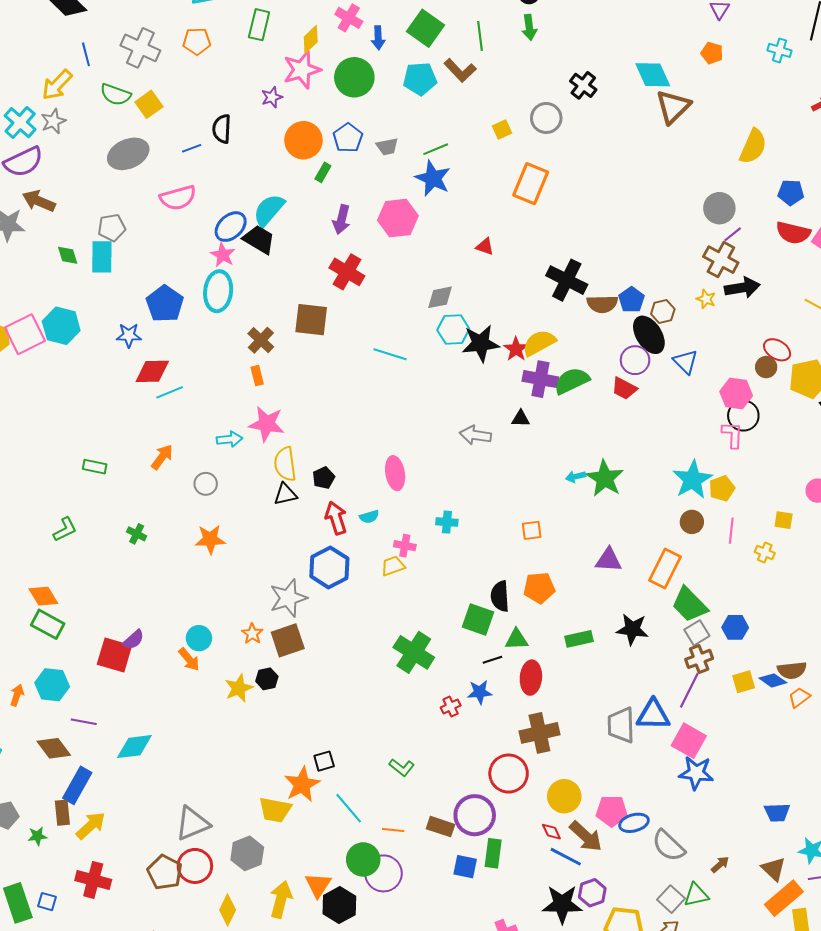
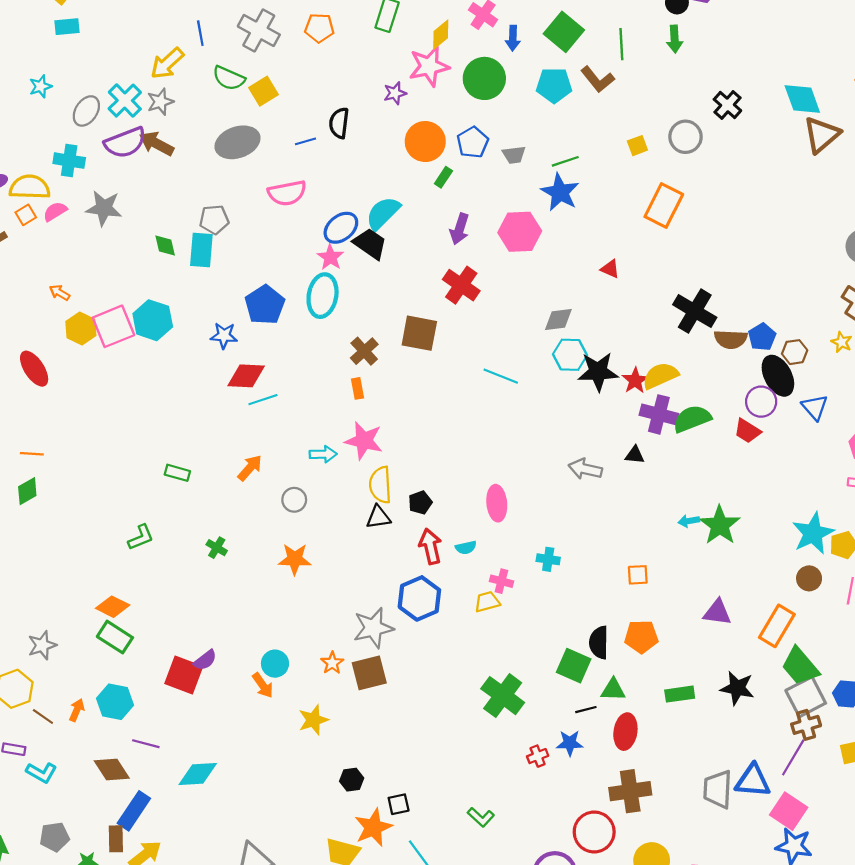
brown arrow: (39, 201) -> (157, 144), moved
orange diamond: (43, 596) -> (113, 607), turned -36
gray square: (697, 633) -> (806, 697), size x1.5
black hexagon: (267, 679) -> (352, 780), moved

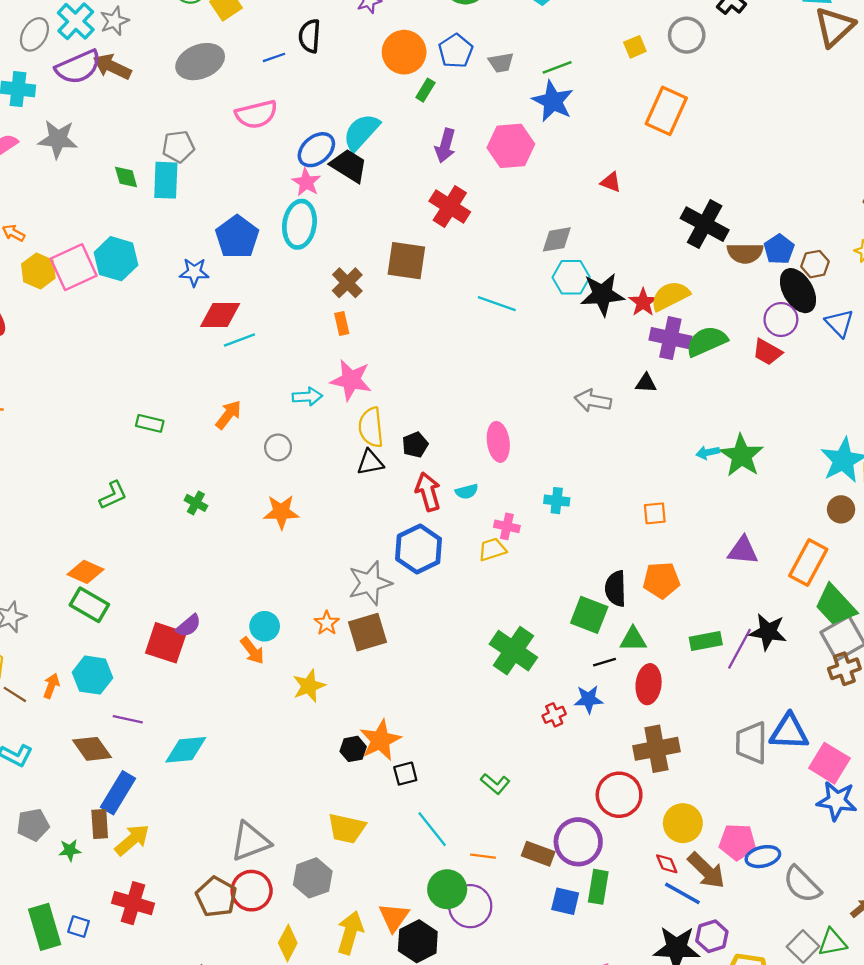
purple line: (793, 757) -> (740, 649), moved
orange star: (373, 827) -> (380, 740), moved

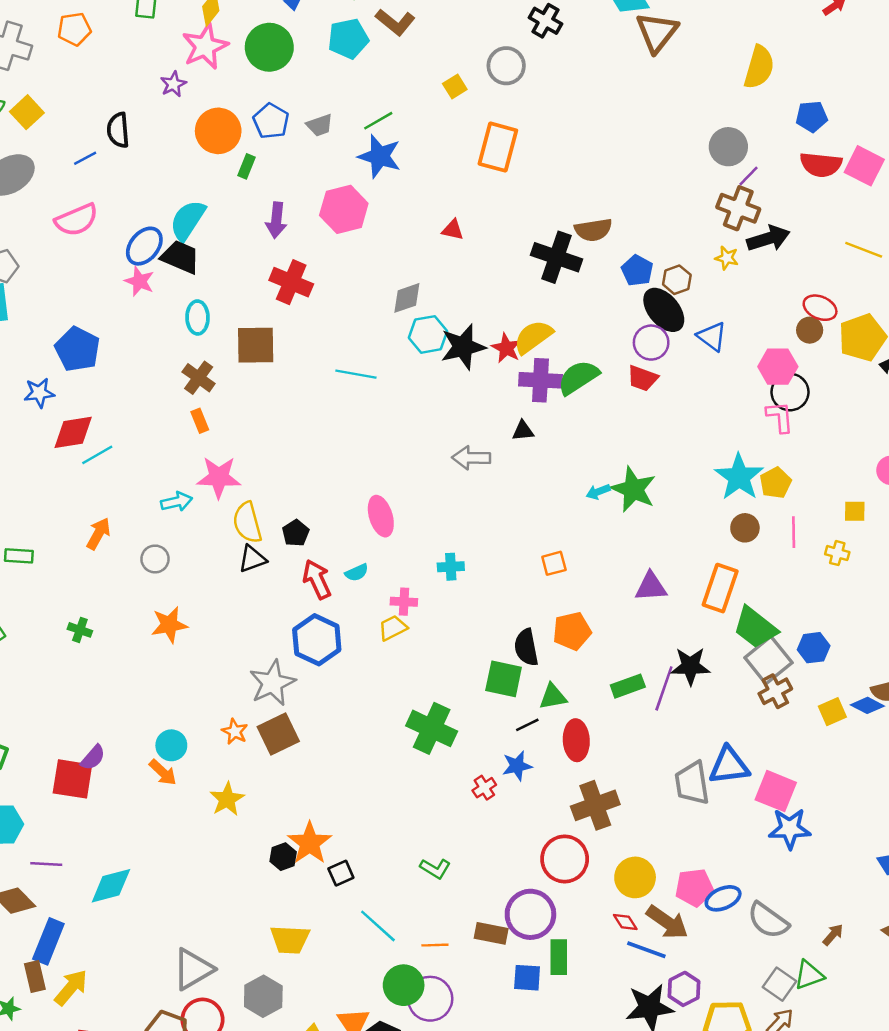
cyan ellipse: (299, 224) -> (198, 317), moved, size x0.7
brown semicircle: (745, 253) -> (593, 230), moved

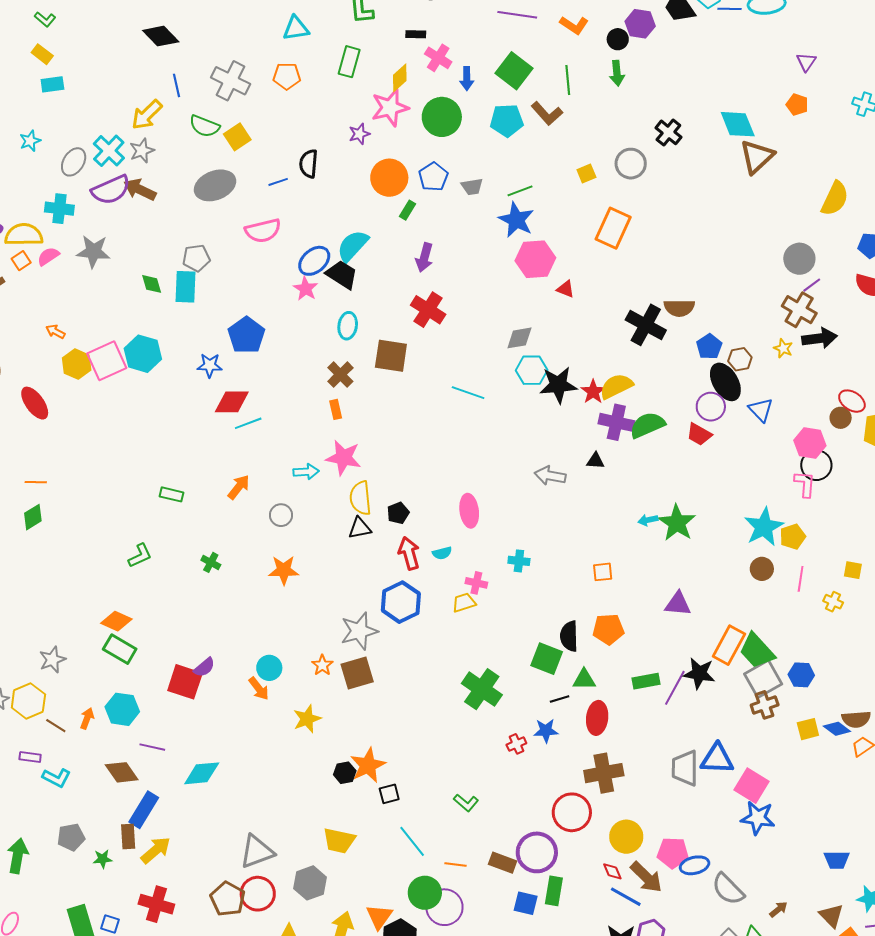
pink hexagon: (344, 209) -> (535, 259), moved
orange rectangle: (720, 588) -> (729, 645), moved

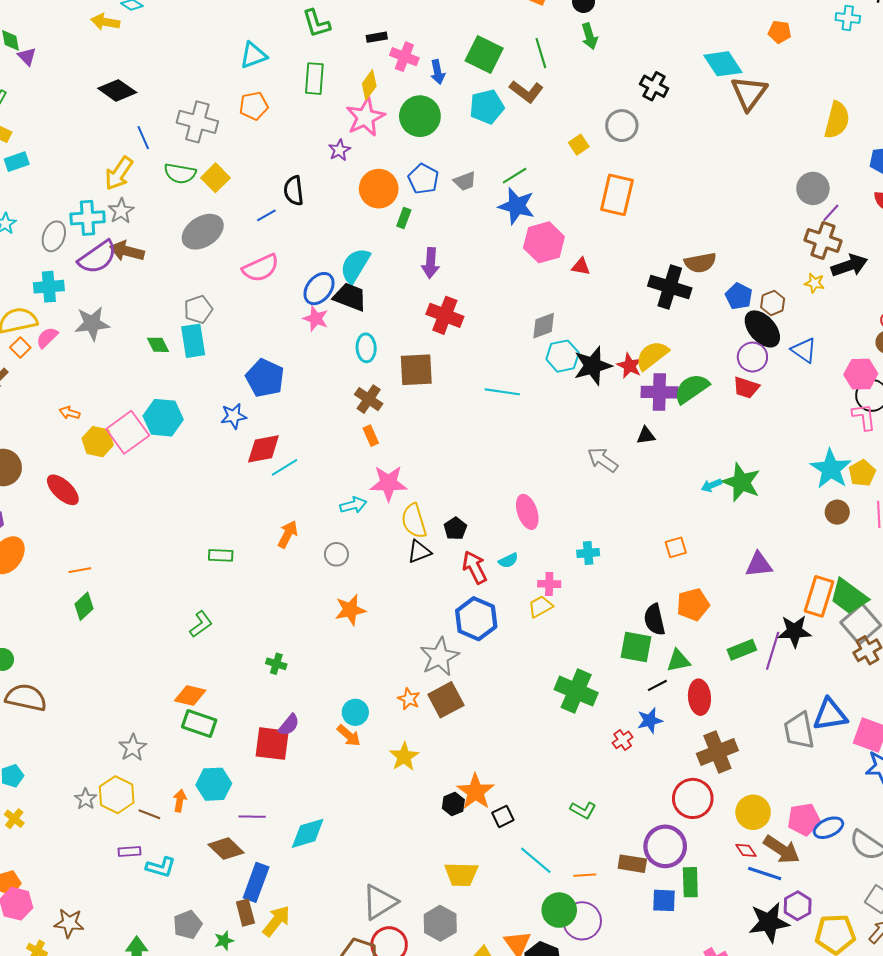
cyan cross: (109, 151) -> (88, 218), turned -36
gray arrow: (550, 476) -> (603, 460), turned 36
green cross: (211, 562) -> (276, 664), moved

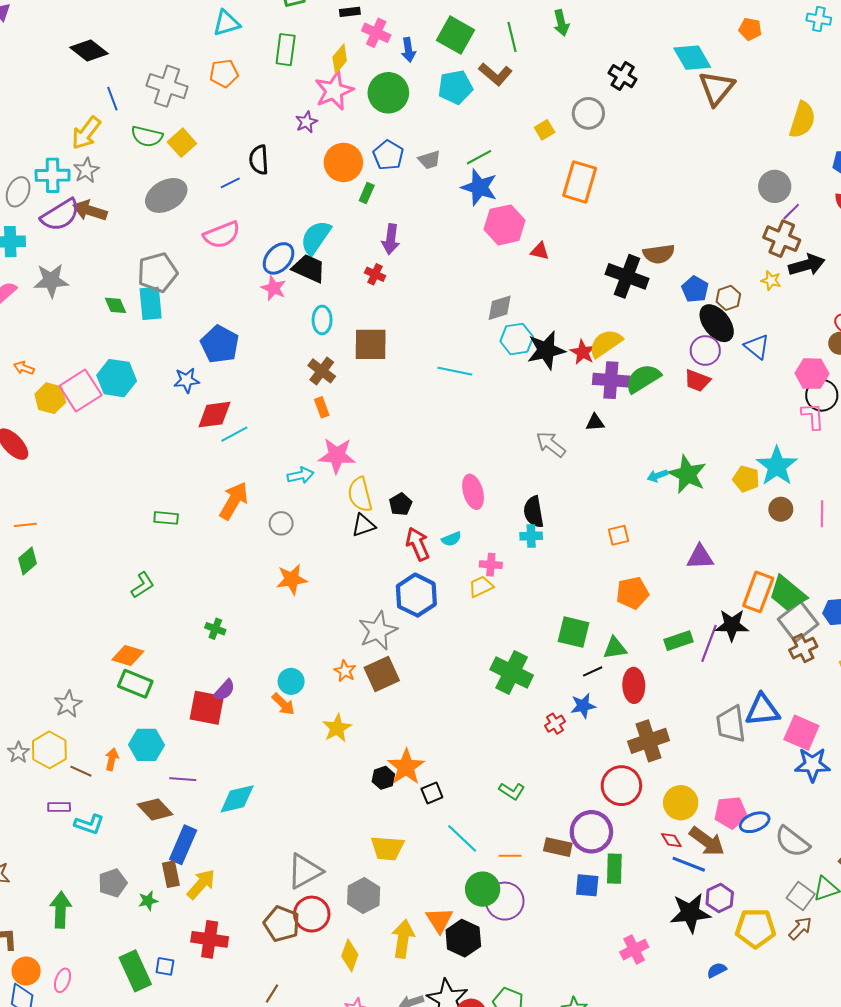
gray pentagon: (198, 309) -> (157, 272), size x1.4
red cross: (445, 315) -> (375, 274), moved, size x0.6
yellow pentagon: (862, 473) -> (746, 479), moved, turned -30
orange arrow: (288, 534) -> (234, 501), size x1.4
black semicircle: (654, 620) -> (534, 512), moved

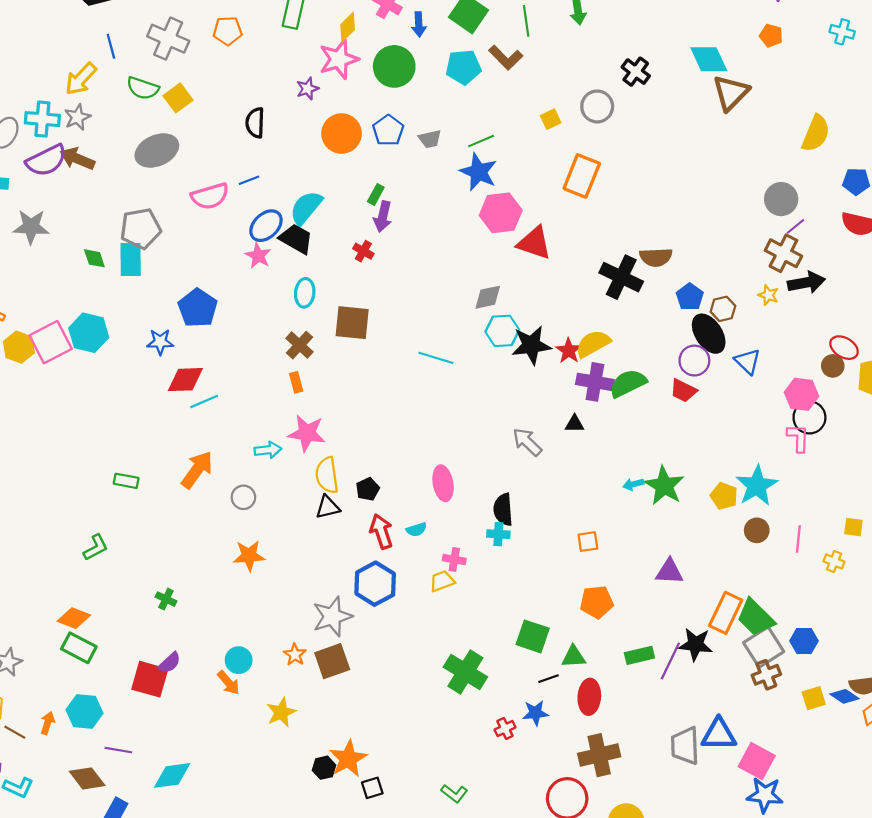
blue line: (230, 183) -> (249, 180), moved
green rectangle: (367, 193) -> (376, 194), moved
red triangle: (540, 251) -> (534, 243), size x1.8

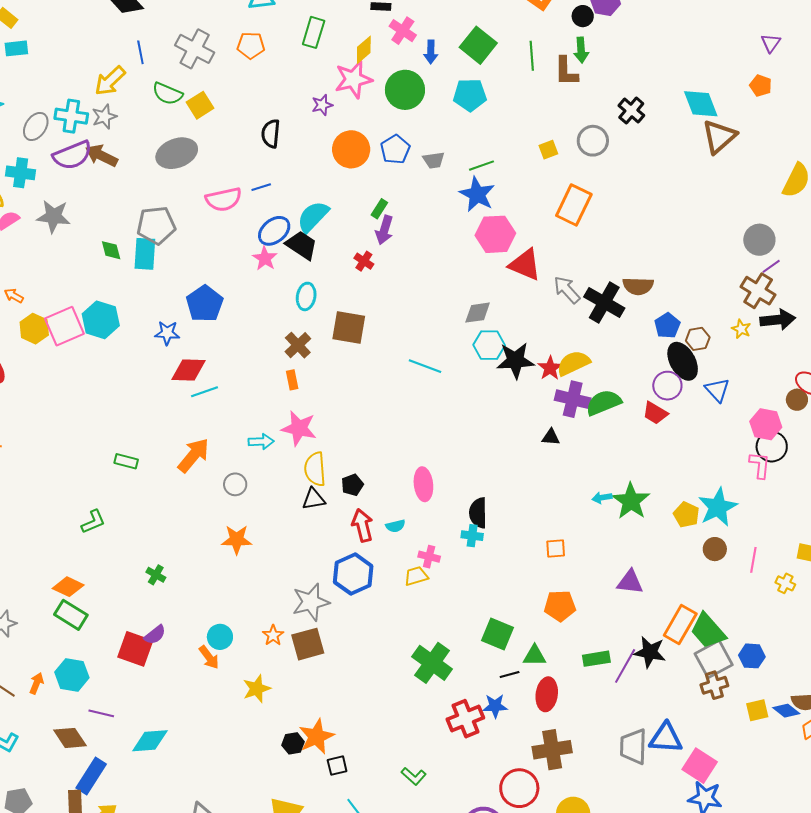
brown L-shape: (506, 58) -> (566, 71), moved, turned 40
gray arrow: (527, 442) -> (567, 290), moved
red cross: (505, 729) -> (465, 719), size x1.8

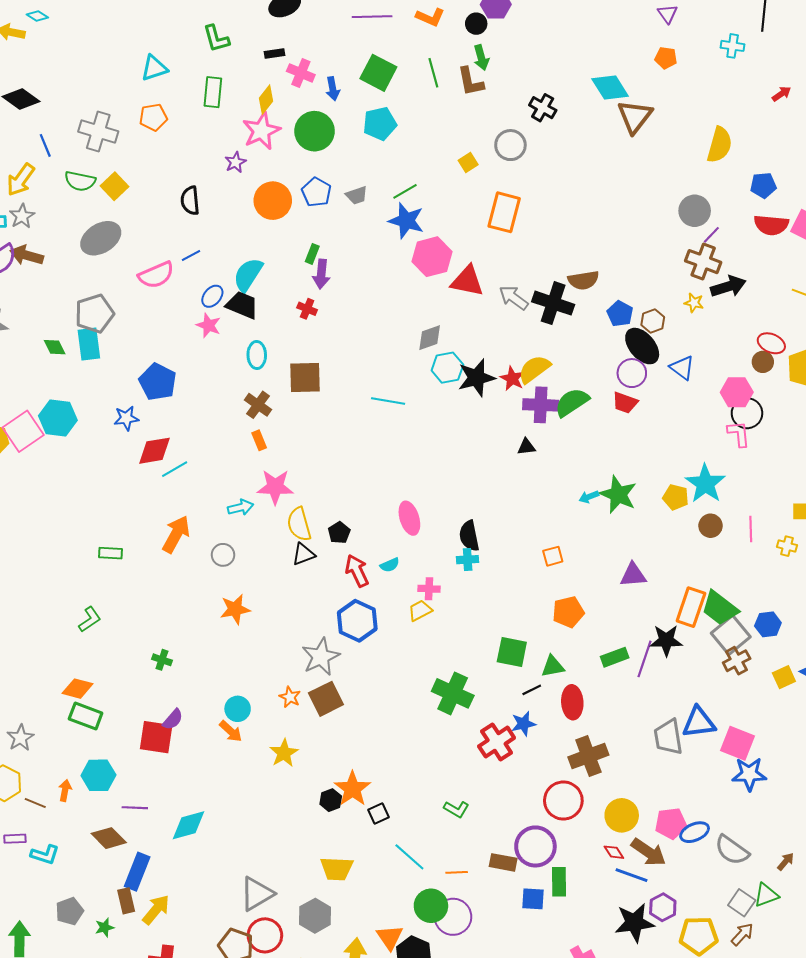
blue ellipse: (274, 231) -> (212, 296), size x0.7

